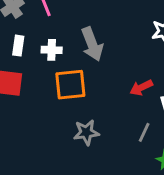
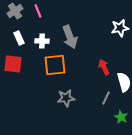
white rectangle: (18, 46) -> (19, 38), turned -32
red arrow: (141, 88) -> (104, 67), turned 91

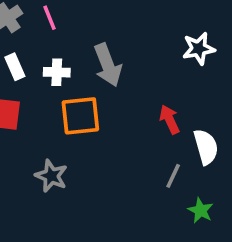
gray star: (66, 98) -> (51, 176), moved, turned 30

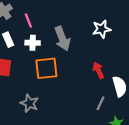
pink line: (49, 18) -> (28, 21), moved
white star: (199, 49) -> (102, 29), moved

